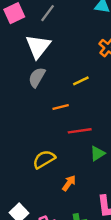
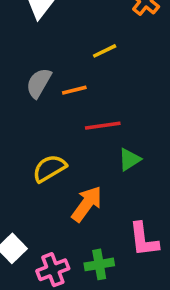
gray semicircle: (37, 77) -> (39, 83), moved
orange arrow: (69, 183) -> (87, 204), size x1.5

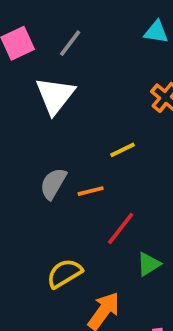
red line: (103, 126) -> (121, 228), turned -44

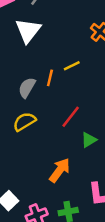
orange line: (91, 191) -> (50, 78), moved, turned -63
yellow semicircle: (64, 273) -> (24, 122), moved

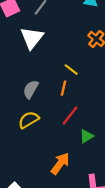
yellow line: (72, 66) -> (71, 70), turned 64
orange line: (50, 78) -> (64, 88), moved

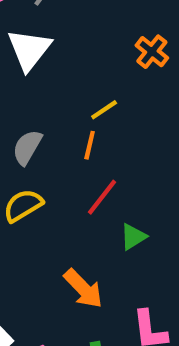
yellow line: (71, 70) -> (104, 110), turned -72
orange arrow: (60, 164) -> (83, 289), turned 100

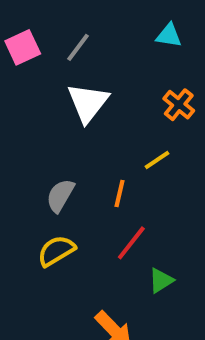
white triangle: (29, 50) -> (88, 103), moved
yellow line: (104, 110) -> (157, 160), moved

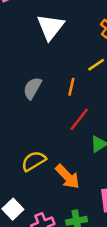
yellow semicircle: (56, 251) -> (34, 161), moved

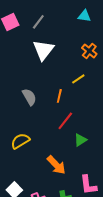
gray semicircle: (32, 88) -> (29, 97), turned 120
yellow semicircle: (34, 161) -> (20, 141), moved

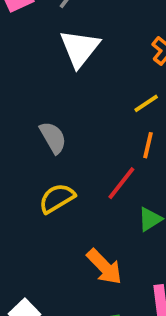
orange line: (59, 96) -> (148, 145), moved
yellow semicircle: (20, 141) -> (57, 198), moved

